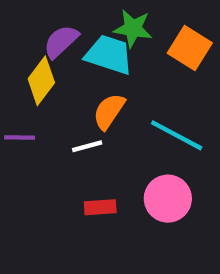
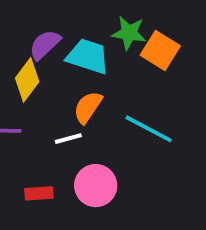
green star: (133, 28) -> (129, 33), moved
pink circle: (168, 199) -> (96, 186), moved
red rectangle: (100, 207) -> (39, 193), moved

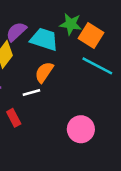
cyan line: (148, 129) -> (97, 66), moved
pink circle: (96, 186) -> (81, 129), moved
red rectangle: (39, 193) -> (14, 118), moved, turned 66

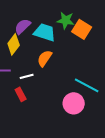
cyan line: (97, 66) -> (87, 85), moved
white line: (31, 92) -> (27, 76), moved

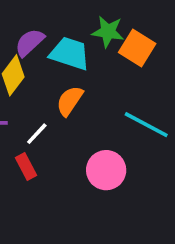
white line: (27, 76) -> (37, 134), turned -32
cyan line: (87, 85) -> (146, 125), moved
pink circle: (74, 103) -> (106, 170), moved

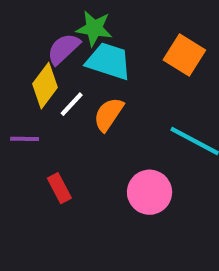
green star: (108, 32) -> (94, 28), moved
white line: (37, 134) -> (72, 104), moved

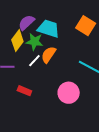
green star: (94, 28) -> (34, 42), moved
white line: (72, 104) -> (34, 61), moved
red rectangle: (59, 188) -> (24, 91), turned -40

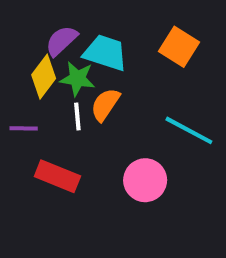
white line: (34, 61) -> (77, 116), turned -48
red rectangle: (24, 91) -> (57, 176), size x1.5

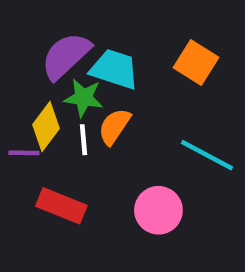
purple semicircle: (61, 41) -> (66, 56), size x1.4
yellow diamond: (44, 77) -> (46, 126), moved

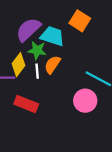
orange square: (196, 62) -> (80, 21), moved
pink circle: (158, 210) -> (85, 101), moved

